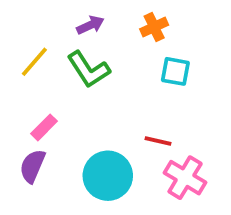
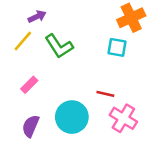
purple arrow: (90, 25) -> (37, 16), moved
orange cross: (154, 27) -> (131, 18), moved, size x1.5
purple semicircle: (32, 166) -> (31, 126), moved

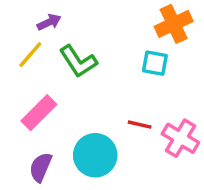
pink rectangle: (29, 85) -> (39, 113), size x1.5
pink cross: (123, 118) -> (180, 138), moved

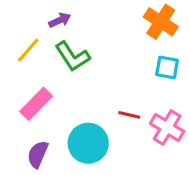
purple arrow: (49, 22) -> (60, 20), moved
orange cross: (174, 24) -> (161, 22), turned -32
cyan square: (155, 63) -> (167, 67), moved

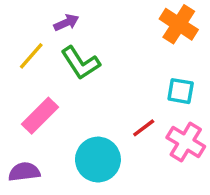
cyan square: (167, 67) -> (181, 91), moved
red line: (129, 115) -> (144, 128), turned -50
purple semicircle: (38, 154) -> (24, 172), moved, turned 60

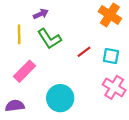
yellow line: (31, 56) -> (19, 34), turned -42
red line: (144, 128) -> (84, 52), moved

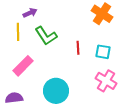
purple arrow: (41, 14) -> (30, 13), moved
red line: (84, 52) -> (78, 48), turned -56

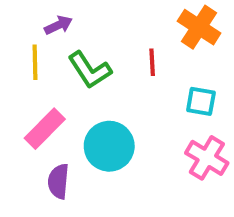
red line: (78, 48) -> (152, 62), moved
cyan circle: (56, 91) -> (109, 146), moved
purple semicircle: (14, 98) -> (58, 181), moved, turned -78

